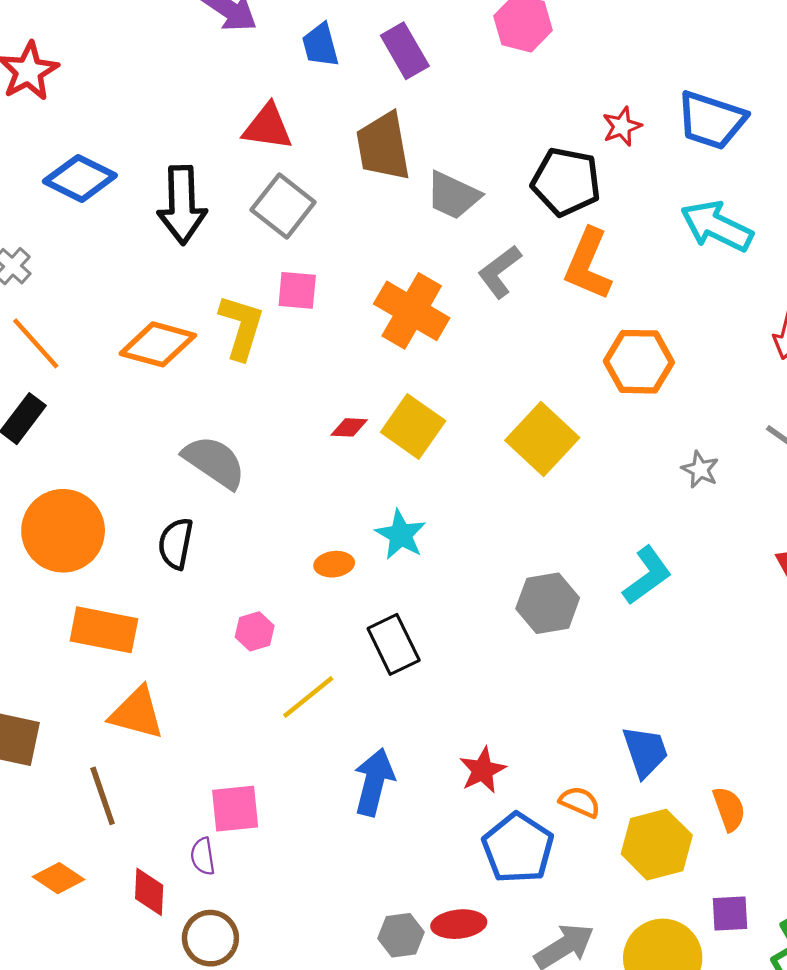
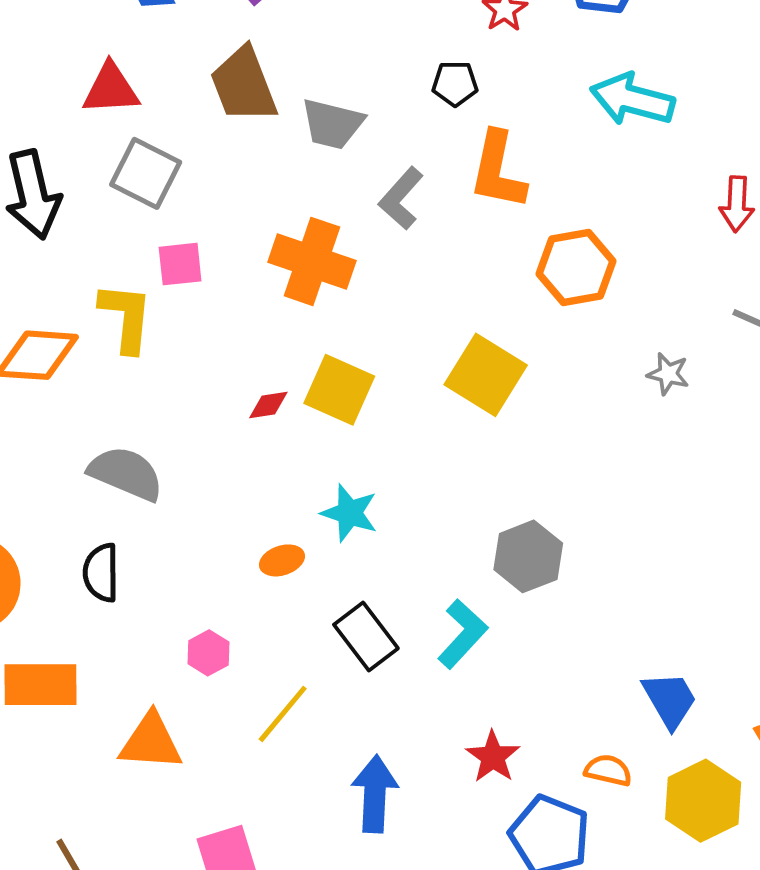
black pentagon: (566, 182) -> (455, 83), size x0.6
cyan L-shape: (647, 576) -> (463, 634), moved
orange triangle: (137, 713) -> (151, 742), moved

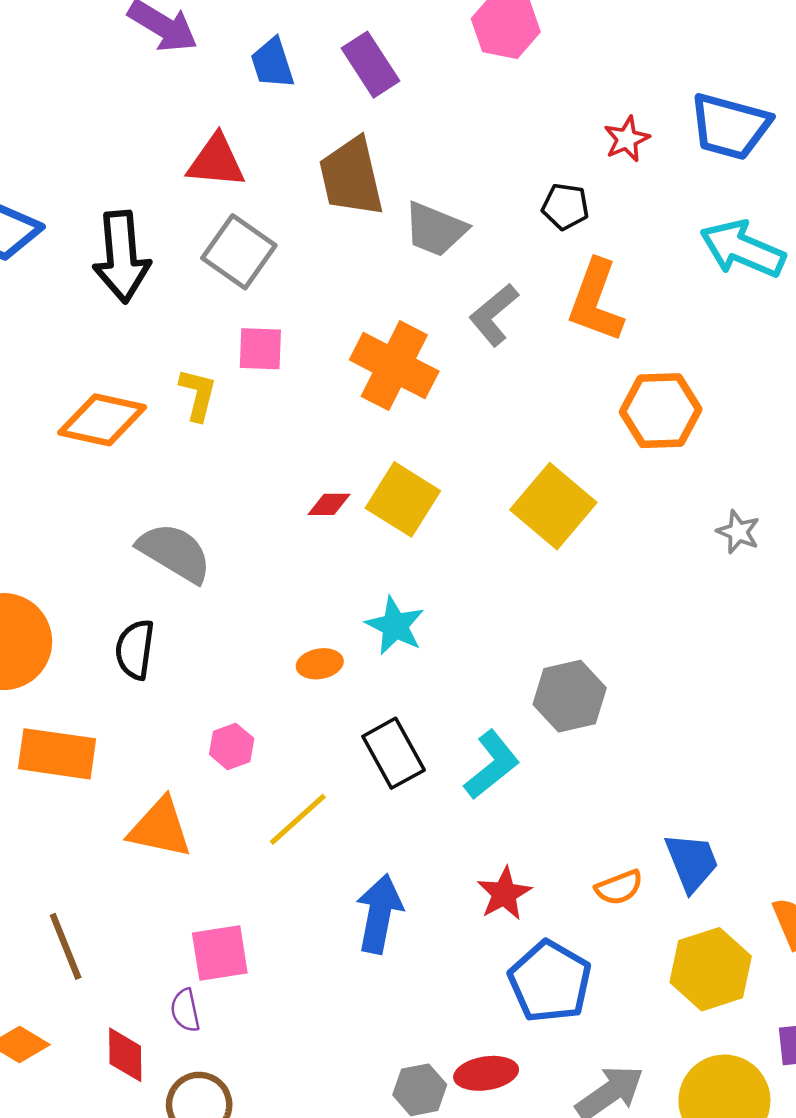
yellow L-shape: (126, 317) -> (198, 395), size x0.7
orange semicircle: (608, 770) -> (619, 887), moved, turned 138

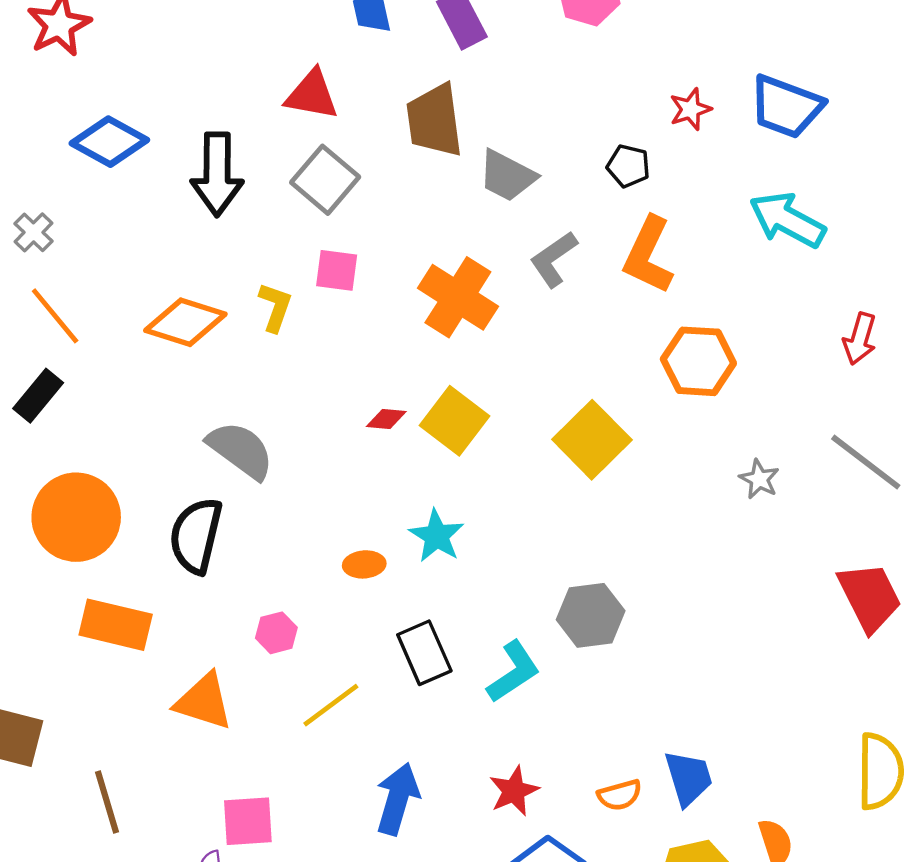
black semicircle: (135, 649) -> (196, 536), size x1.4

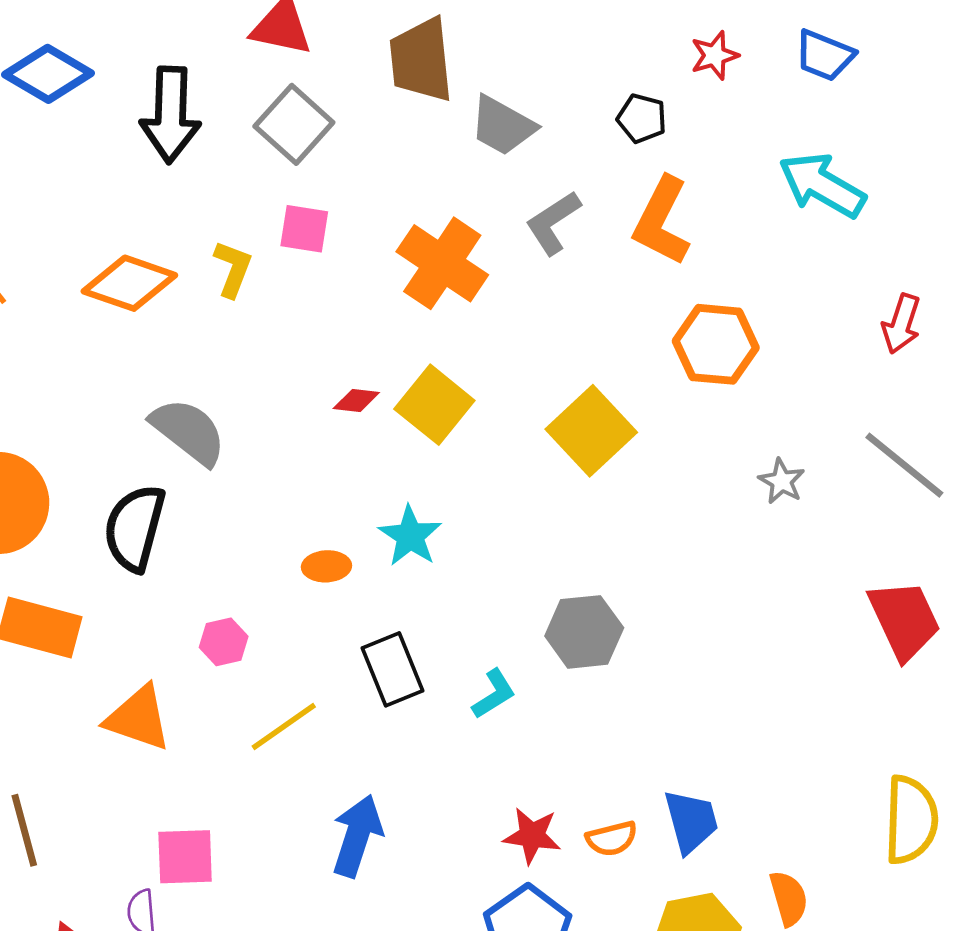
blue trapezoid: (786, 107) -> (824, 55), size x0.7
cyan L-shape: (513, 672) -> (494, 694), size x0.7
red star: (514, 791) -> (532, 836), moved, turned 30

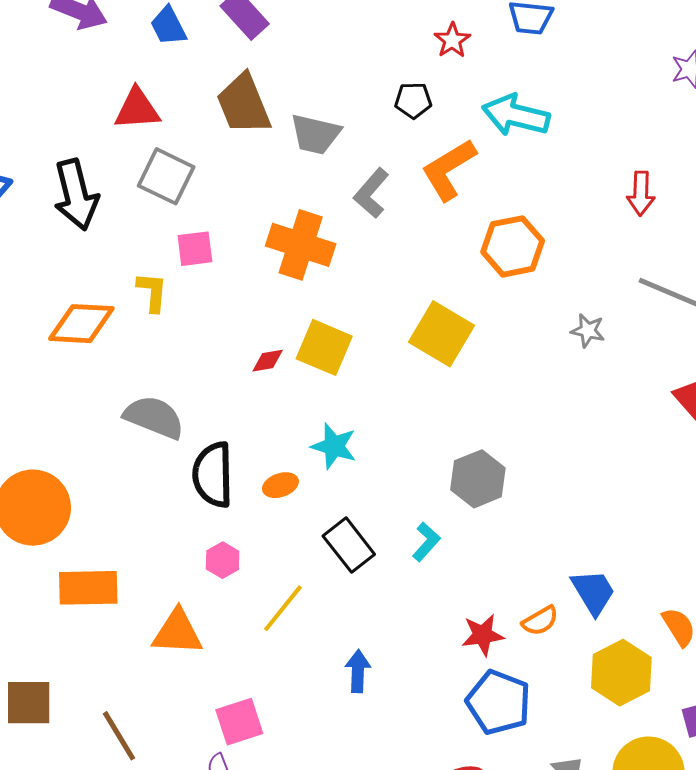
cyan arrow: (822, 185) -> (516, 115), moved
orange L-shape: (662, 221) -> (449, 170), turned 48
black semicircle: (135, 528) -> (213, 475), moved
blue arrow: (357, 836) -> (358, 671), size x0.7

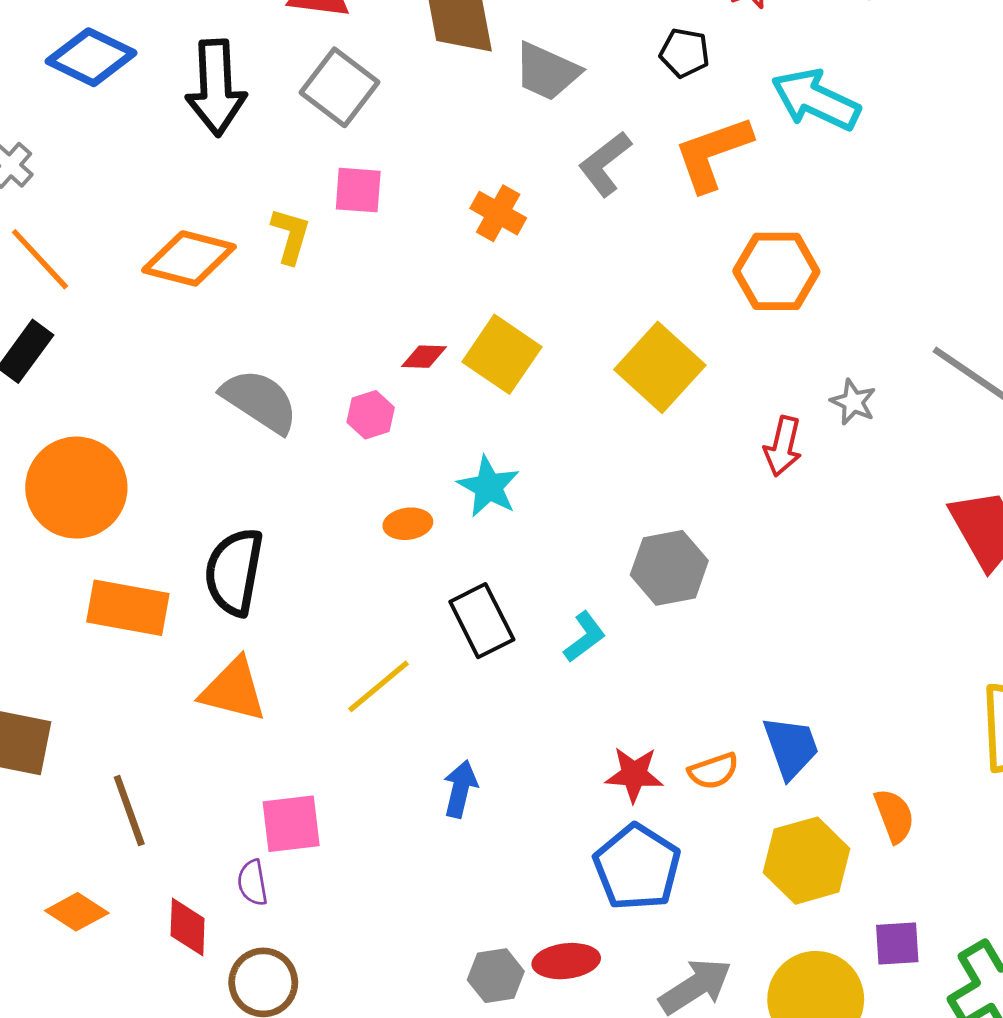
red arrow: (641, 193) -> (783, 446), moved
orange cross: (301, 245) -> (498, 213), size x0.6
black semicircle: (213, 475) -> (234, 572), moved
pink hexagon: (223, 560) -> (371, 415), moved

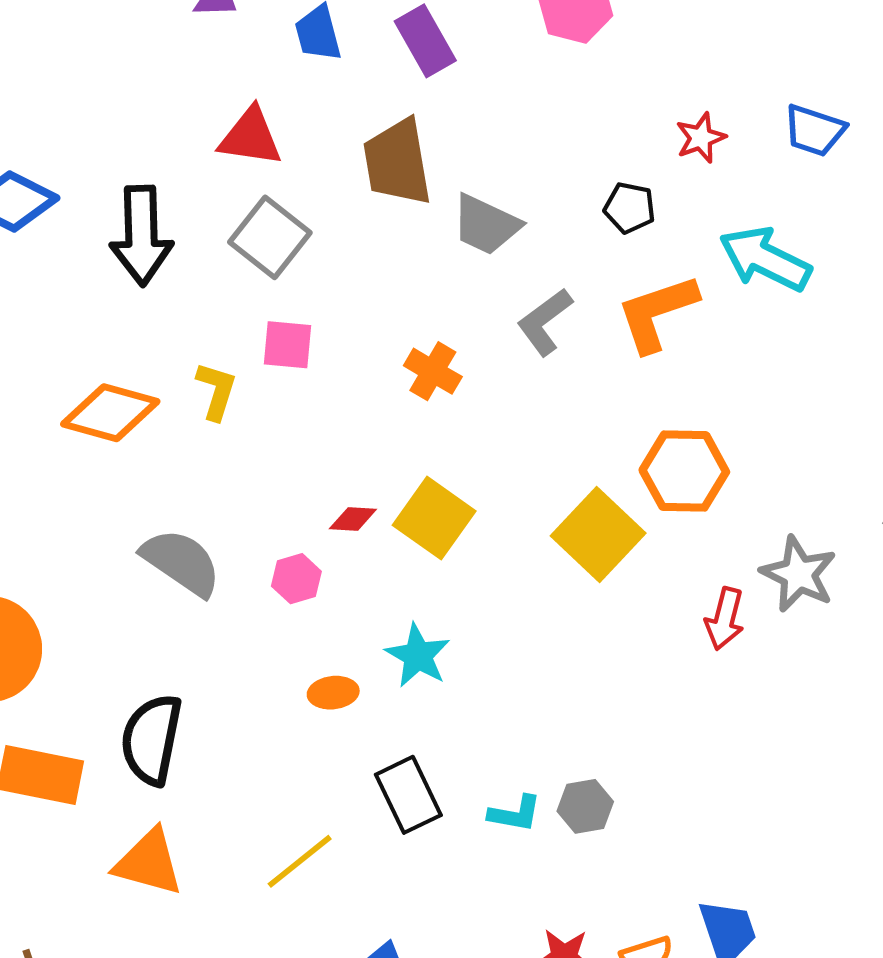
orange hexagon: (776, 271) -> (684, 471), moved
gray star: (853, 402) -> (799, 574), size x1.6
gray hexagon: (669, 568) -> (585, 806), moved, size x0.7
cyan L-shape: (585, 637) -> (515, 814), turned 46

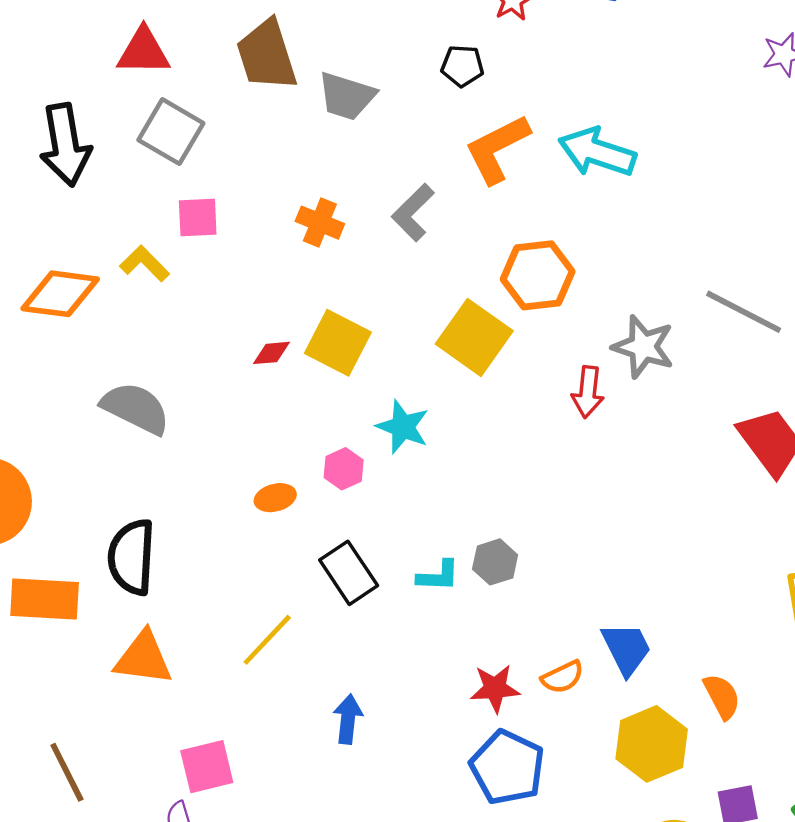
cyan arrow: (765, 259) -> (597, 152), moved
gray L-shape: (545, 322) -> (413, 213), moved
yellow L-shape: (216, 391) -> (145, 264), turned -54
pink hexagon: (296, 579) -> (344, 469), moved
cyan star: (418, 656) -> (403, 427), moved

